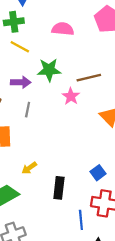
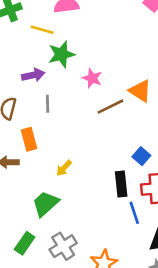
yellow line: (20, 47) -> (42, 30), moved
brown line: (89, 78) -> (110, 107), moved
black rectangle: (59, 188) -> (121, 184), moved

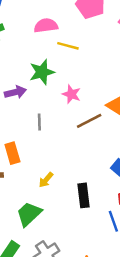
yellow line: (42, 30) -> (68, 46), moved
gray line: (48, 104) -> (39, 122), moved
black rectangle: (121, 184) -> (84, 195), moved

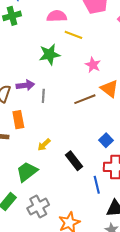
purple arrow: (15, 92) -> (25, 85), moved
pink star: (71, 94) -> (93, 65), moved
black rectangle: (84, 195) -> (74, 161), turned -36

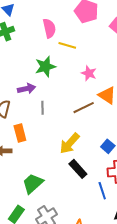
pink semicircle: (57, 16) -> (49, 28), turned 84
purple arrow: (25, 85) -> (27, 89), moved
yellow arrow: (44, 145) -> (70, 143), moved, size x1.6

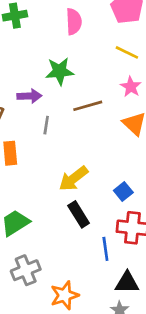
yellow line: (67, 45) -> (127, 52), moved
pink star: (89, 73) -> (131, 87), moved
brown line: (84, 108) -> (88, 106), moved

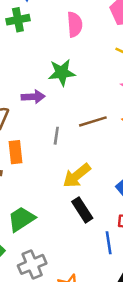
brown line: (88, 106) -> (93, 121), moved
gray line: (46, 125) -> (56, 136), moved

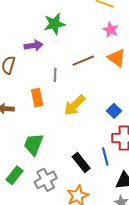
orange rectangle: (16, 152) -> (37, 98), moved
black rectangle: (82, 210) -> (81, 163), moved
green trapezoid: (21, 219) -> (34, 144), turned -30

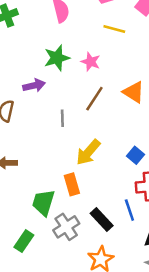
pink star: (111, 30) -> (91, 62), moved
brown line: (83, 61) -> (94, 99), turned -30
orange rectangle: (37, 98) -> (72, 184), moved
gray cross: (46, 180) -> (66, 227), moved

